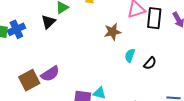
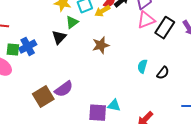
black rectangle: (154, 18) -> (165, 28), turned 30
brown star: (112, 32) -> (101, 45), moved

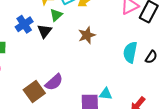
blue cross: (28, 46) -> (24, 24), moved
cyan semicircle: (142, 66) -> (130, 52), size x1.5

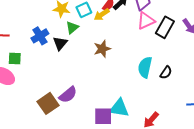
cyan triangle: (106, 94) -> (119, 108), size x1.5

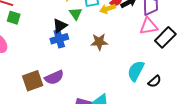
green triangle: (72, 28) -> (76, 14), turned -40
blue cross: (40, 36) -> (59, 39), moved
green square: (15, 58) -> (14, 18), moved

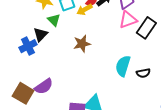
blue cross: (59, 39) -> (28, 46), moved
brown square: (33, 81) -> (23, 93), turned -30
black semicircle: (155, 81) -> (143, 73), turned 40

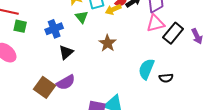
black triangle: (41, 35) -> (66, 52), moved
brown star: (82, 44) -> (108, 43), turned -30
blue cross: (28, 46) -> (54, 29), moved

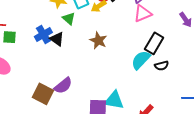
black rectangle: (173, 33) -> (154, 43), moved
black triangle: (66, 52) -> (57, 39), moved, turned -35
cyan semicircle: (146, 69) -> (141, 60), turned 30

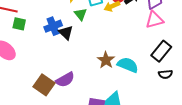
brown star: (98, 40) -> (106, 60), moved
cyan semicircle: (141, 60) -> (128, 65), moved, turned 60

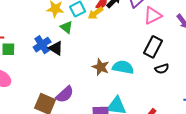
pink triangle: (154, 20) -> (153, 15), moved

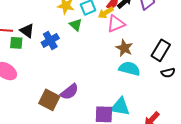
pink triangle: (153, 15) -> (116, 24), moved
black triangle: (56, 48) -> (27, 31), moved
brown star: (101, 67) -> (124, 48), moved

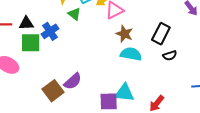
black triangle: (27, 31) -> (26, 23), turned -35
green square: (16, 43) -> (31, 43), moved, size x1.5
brown square: (49, 100) -> (53, 91), turned 30

